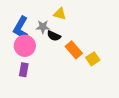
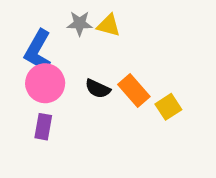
gray star: (43, 27) -> (80, 23), moved
black semicircle: (54, 36) -> (98, 89), moved

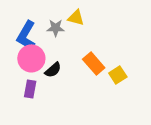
gray star: (80, 23) -> (56, 28), moved
black semicircle: (98, 89) -> (53, 70), moved, turned -66

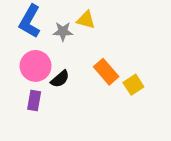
blue L-shape: (26, 36) -> (30, 21), moved

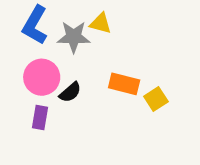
gray star: (63, 31) -> (74, 37), size x1.4
orange rectangle: (106, 72) -> (124, 84), turned -35

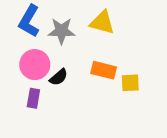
yellow triangle: (101, 23) -> (102, 22), moved, size x1.4
yellow square: (156, 99) -> (130, 83), turned 30

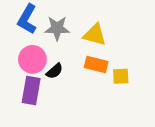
yellow triangle: (102, 22) -> (95, 35), moved
purple rectangle: (33, 98) -> (31, 91), size x1.5

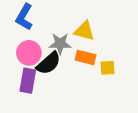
gray star: (57, 28) -> (60, 44), moved
black semicircle: (55, 71) -> (49, 63), size x1.6

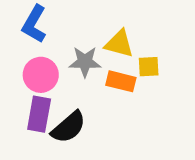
black semicircle: (49, 63) -> (69, 127), moved
yellow square: (107, 68) -> (149, 67), moved

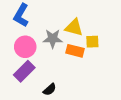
purple rectangle: (39, 114) -> (24, 71), turned 35
black semicircle: (69, 127) -> (50, 89), moved, size x0.6

